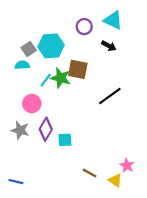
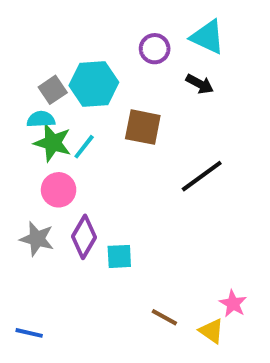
green star: (61, 78) -> (53, 143), moved

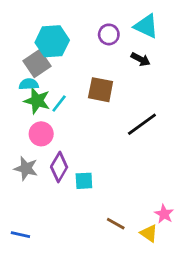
cyan hexagon: (94, 84) -> (52, 41), moved
gray square: (53, 90) -> (37, 63), size x1.4

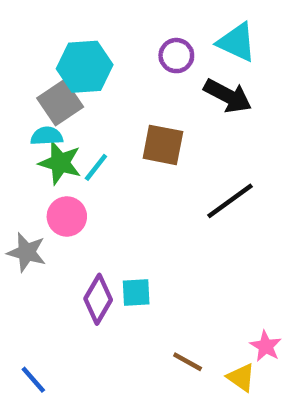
black arrow: (141, 59) -> (228, 96), size x1.5
purple diamond: (59, 167) -> (98, 299), moved
gray star: (26, 168) -> (27, 252), moved
blue line: (20, 235) -> (33, 380), turned 36

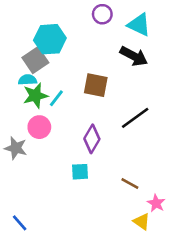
purple circle: (176, 56) -> (102, 14), moved
green star: (60, 163) -> (35, 96), turned -30
purple diamond: (98, 299) -> (92, 139), moved
brown line: (188, 362) -> (130, 184), moved

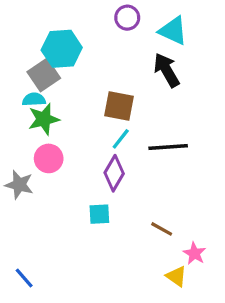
black arrow: (134, 56) -> (167, 70), turned -148
cyan line: (56, 98) -> (121, 139), moved
black line: (135, 118) -> (168, 147), turned 32

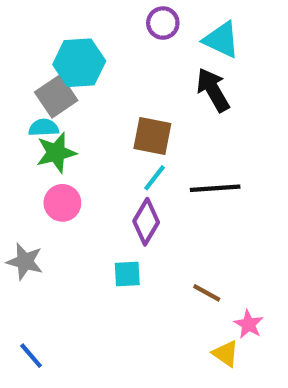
gray star: (19, 185) -> (25, 261), moved

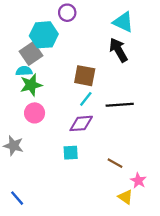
purple circle: (163, 23) -> (67, 13), moved
purple diamond: (146, 222) -> (81, 123), turned 55

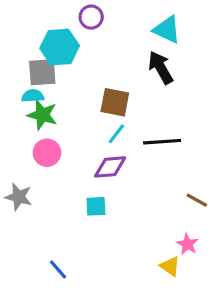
gray square: (31, 53) -> (42, 72), turned 30
green star: (31, 85) -> (42, 115), turned 30
brown line: (115, 163) -> (197, 200), moved
blue line: (17, 198) -> (58, 269), moved

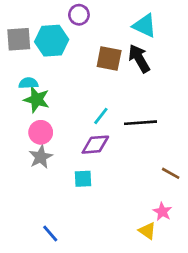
gray square: (42, 72) -> (19, 39), moved
brown square: (115, 102) -> (109, 58), moved
gray star: (19, 197) -> (41, 157), moved, turned 30

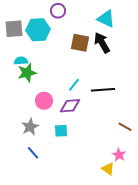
green star: (37, 99) -> (27, 73), turned -30
pink circle: (41, 132) -> (44, 101), moved
gray star: (41, 157) -> (30, 127), moved
blue line: (50, 233) -> (33, 153), moved

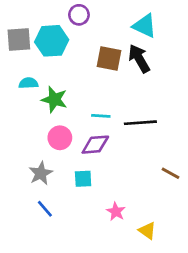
green star: (27, 73) -> (54, 100), moved, turned 30
cyan line: (74, 85) -> (101, 116), turned 56
pink star: (119, 155) -> (116, 212), moved

